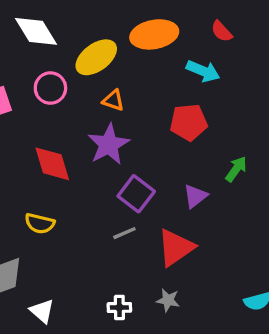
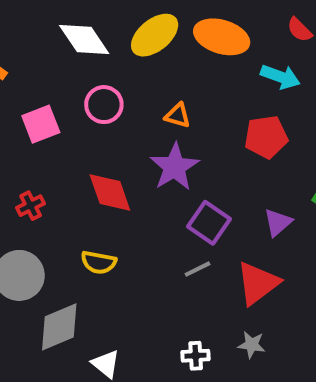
orange ellipse: (154, 34) -> (222, 37), turned 30
yellow ellipse: (96, 57) -> (155, 35), moved

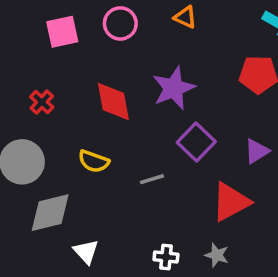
orange triangle: (178, 116) -> (185, 17), moved
red cross: (31, 206) -> (42, 102), turned -30
gray line: (198, 269) -> (152, 179), moved

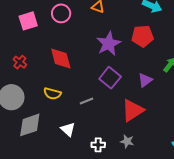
purple star: (174, 88) -> (109, 44), moved
white triangle: (86, 252) -> (68, 129), moved

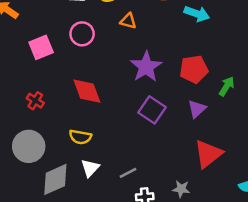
red pentagon: (142, 36) -> (194, 69), moved
gray line: (86, 101) -> (128, 173), moved
red triangle: (133, 110) -> (208, 154), moved
white triangle: (68, 129) -> (90, 168), moved, turned 35

